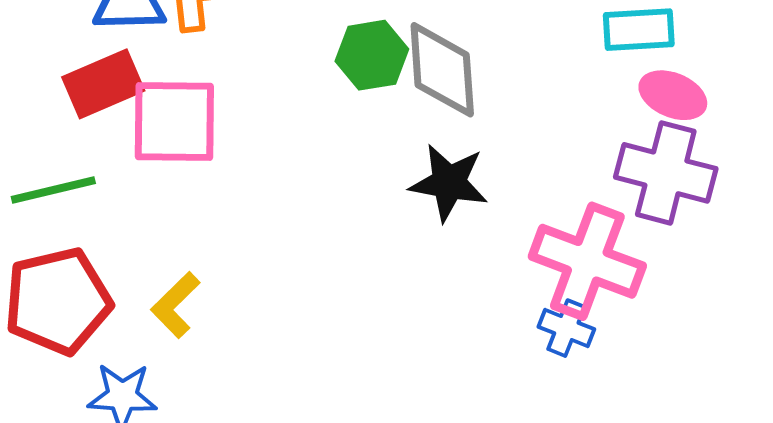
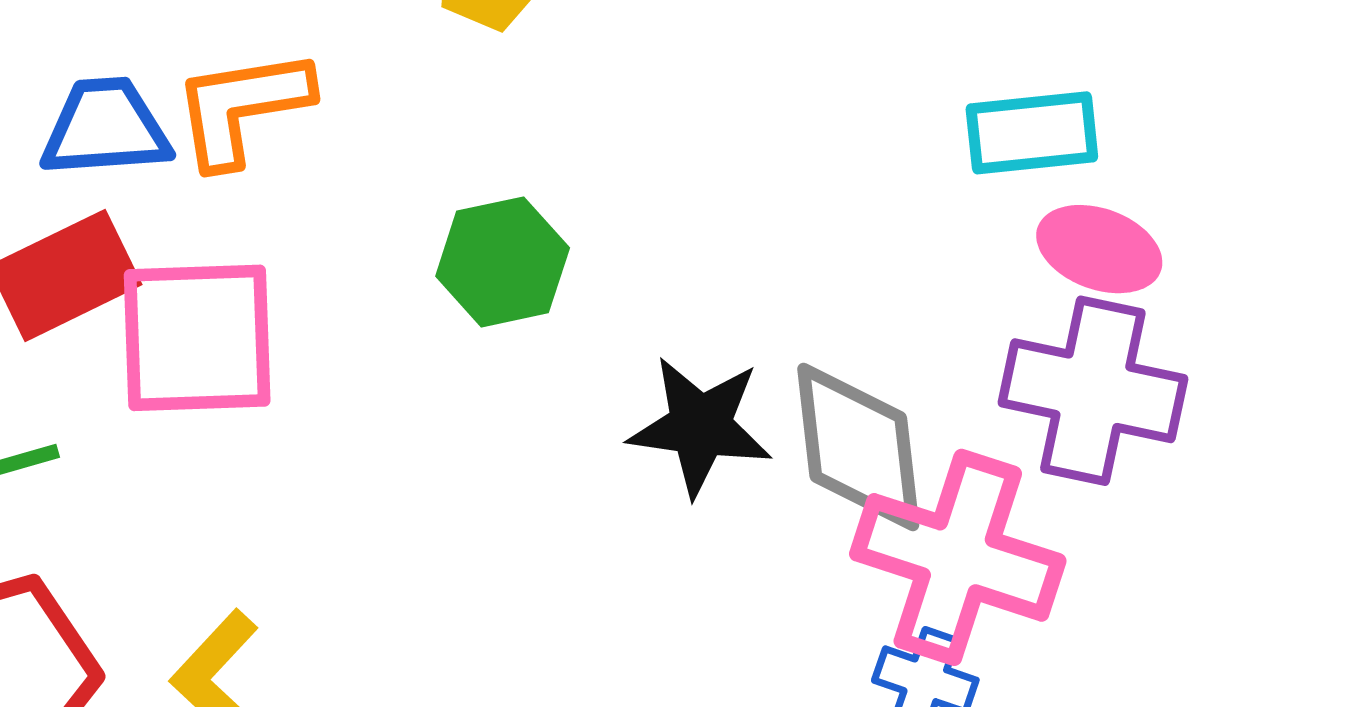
green hexagon: (372, 55) -> (503, 262), moved
gray diamond: (442, 70) -> (858, 447), moved

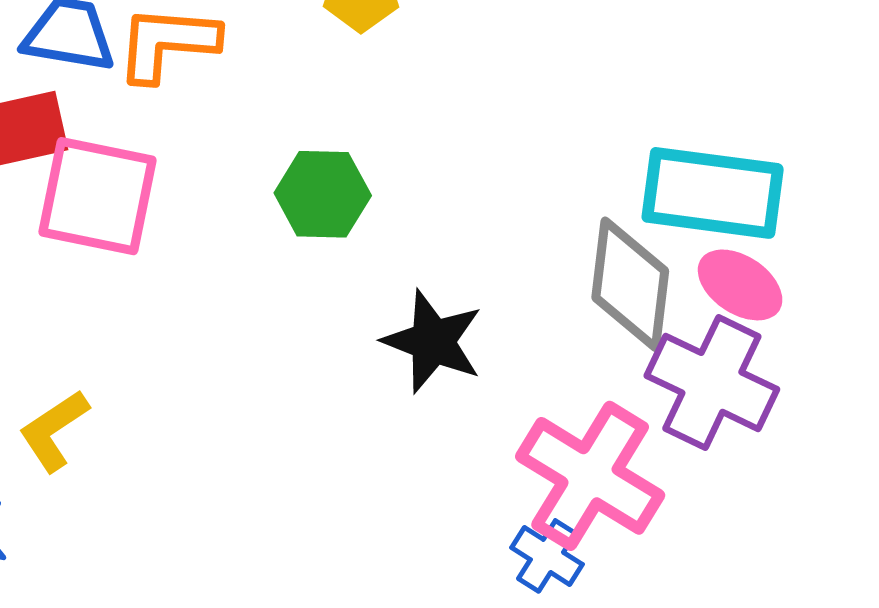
cyan rectangle: (1032, 133) -> (713, 193), size x1.5
gray diamond: (858, 447) -> (630, 284), moved

